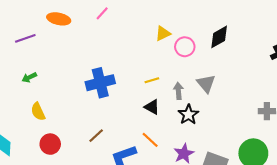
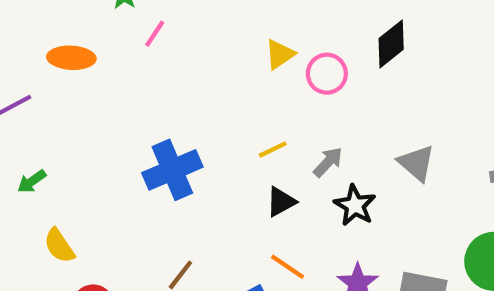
gray triangle: (206, 84) -> (416, 163), moved
gray arrow: (178, 91) -> (328, 162), turned 56
black triangle: (152, 107) -> (281, 202), turned -49

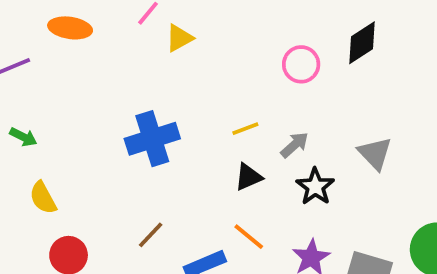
yellow triangle: (280, 54) -> (179, 38), moved
green arrow: (32, 181) -> (23, 137), turned -124

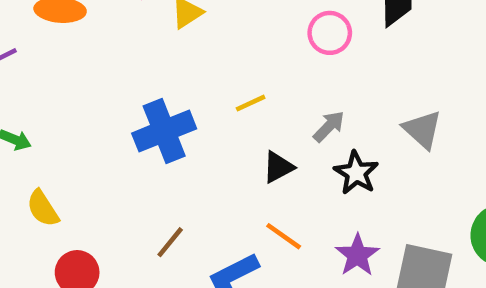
yellow line: (245, 129) -> (251, 103), moved

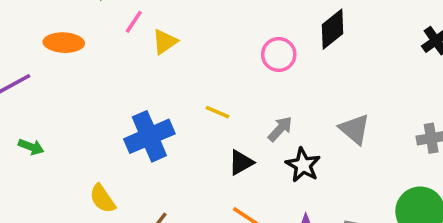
yellow line: (251, 103) -> (217, 112), turned 50
yellow semicircle: (43, 208) -> (103, 199), moved

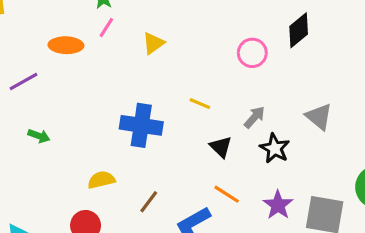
pink line: (134, 22) -> (106, 28), moved
blue cross: (149, 136) -> (141, 125), turned 33
black triangle: (241, 162) -> (221, 147), turned -45
yellow semicircle: (103, 199) -> (101, 180), turned 112

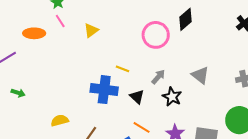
pink line: (106, 28) -> (60, 21), turned -64
pink circle: (252, 53) -> (156, 35), size x1.4
blue cross: (141, 125) -> (104, 90), moved

